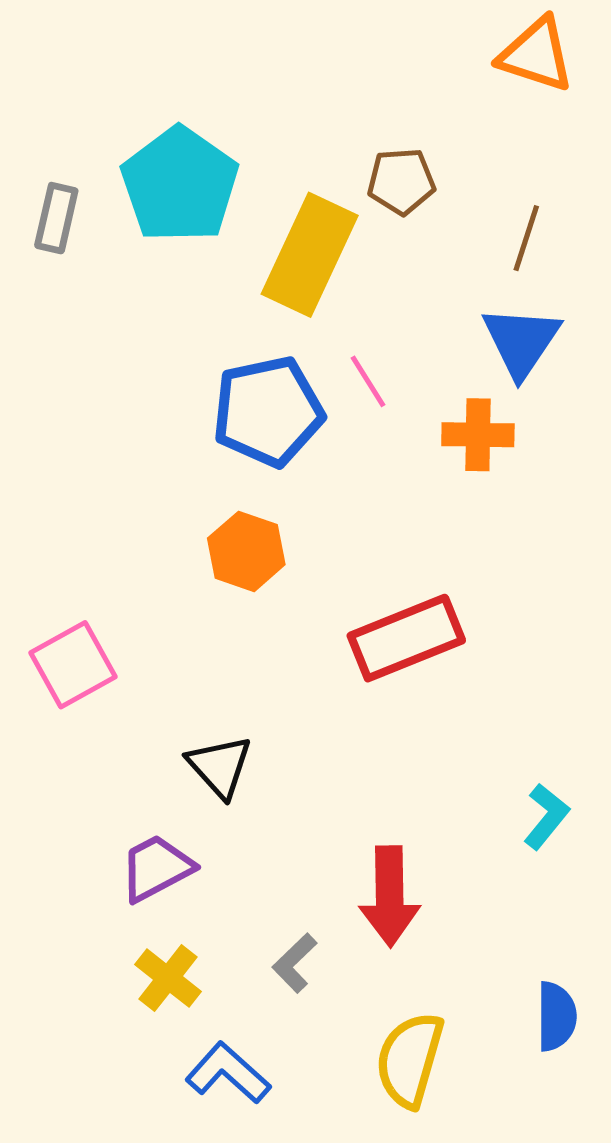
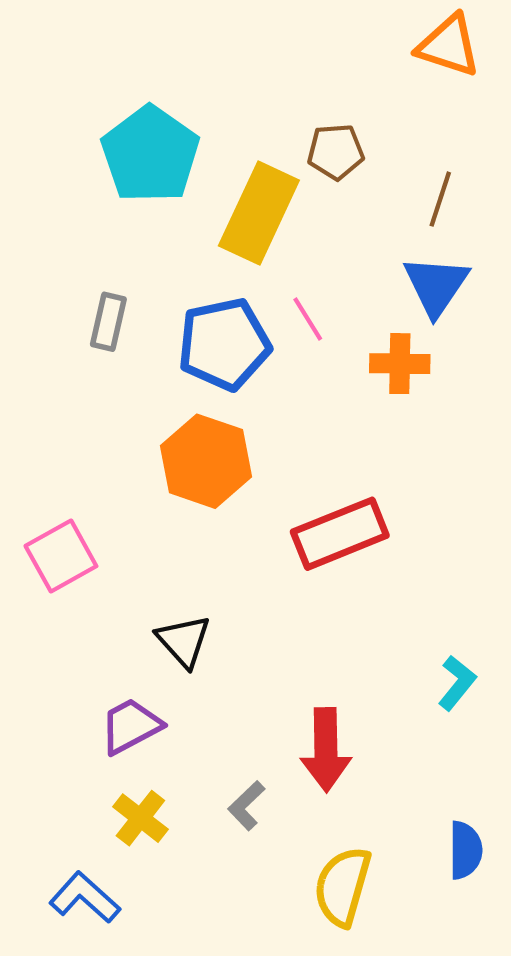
gray rectangle: (56, 218) -> (108, 322), moved
orange hexagon: (246, 551) -> (206, 461), size x1.4
blue L-shape: (228, 1073) -> (85, 898), moved

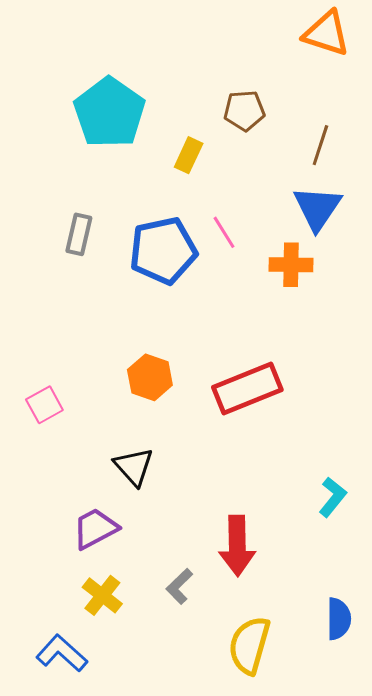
yellow rectangle: (259, 213) -> (189, 155), size x0.5
orange hexagon: (206, 461) -> (150, 377), moved, size x0.7
pink square: (61, 556) -> (44, 405), size x0.7

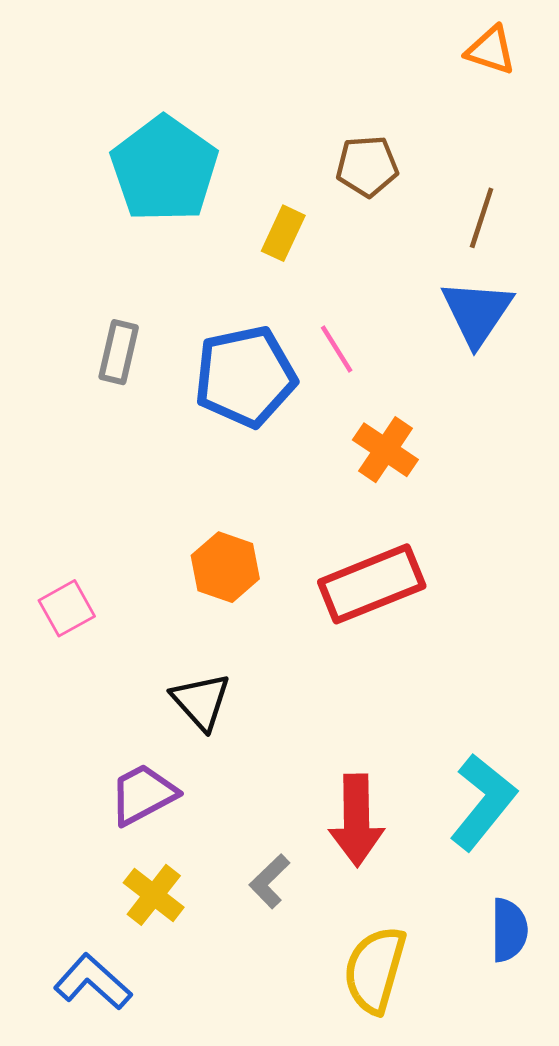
orange triangle: (326, 33) -> (491, 50), size x0.7
orange cross: (291, 265) -> (385, 450), moved, turned 33
cyan L-shape: (333, 497) -> (483, 802), moved, size x1.6

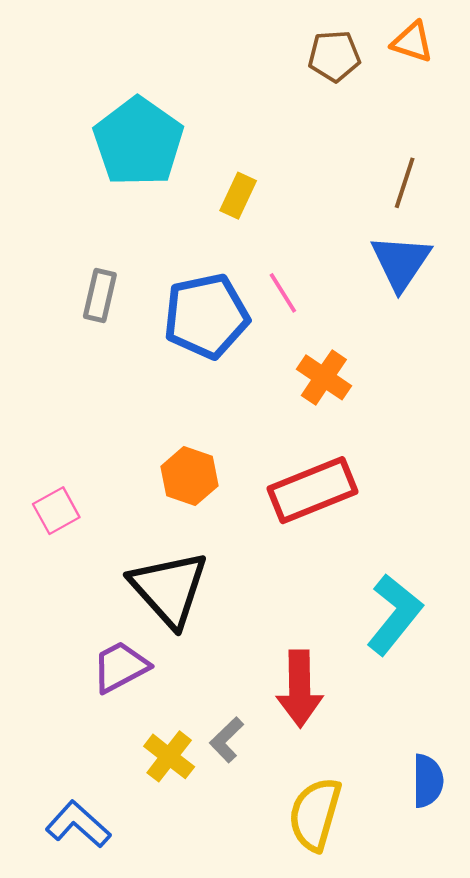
brown pentagon: (367, 166) -> (334, 56), moved
black triangle: (201, 701) -> (169, 589), size x1.6
cyan L-shape: (483, 802) -> (394, 614), moved
yellow cross: (154, 895) -> (169, 756), moved

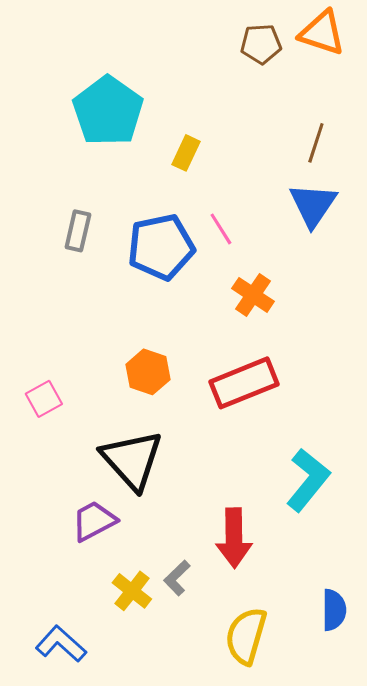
orange triangle: (412, 42) -> (322, 33), size x1.4

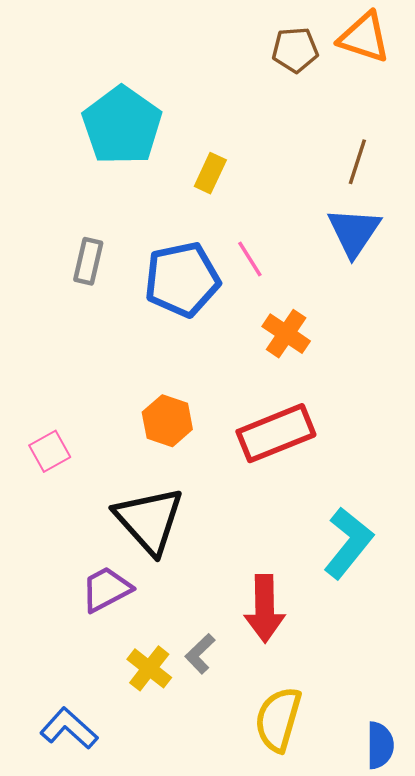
blue semicircle: (334, 610) -> (380, 745), moved

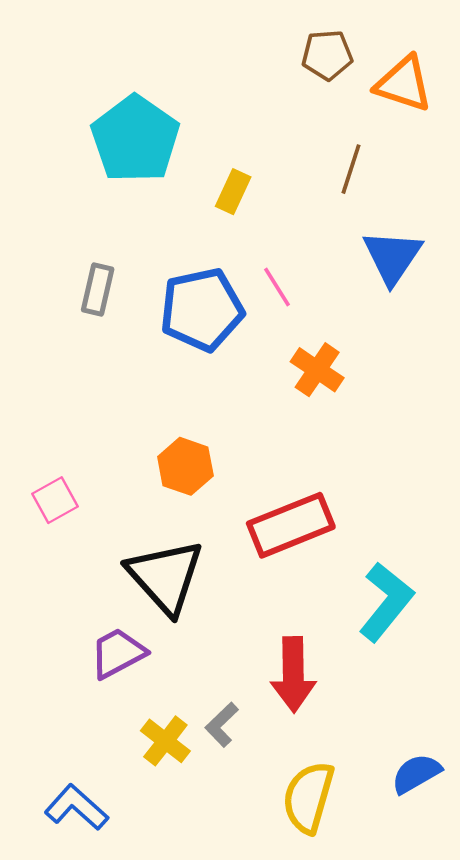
orange triangle: (364, 37) -> (404, 84), moved
brown line: (357, 162) -> (351, 169), moved
red rectangle: (276, 433) -> (291, 525), moved
blue semicircle: (380, 745) -> (416, 774), moved, turned -120

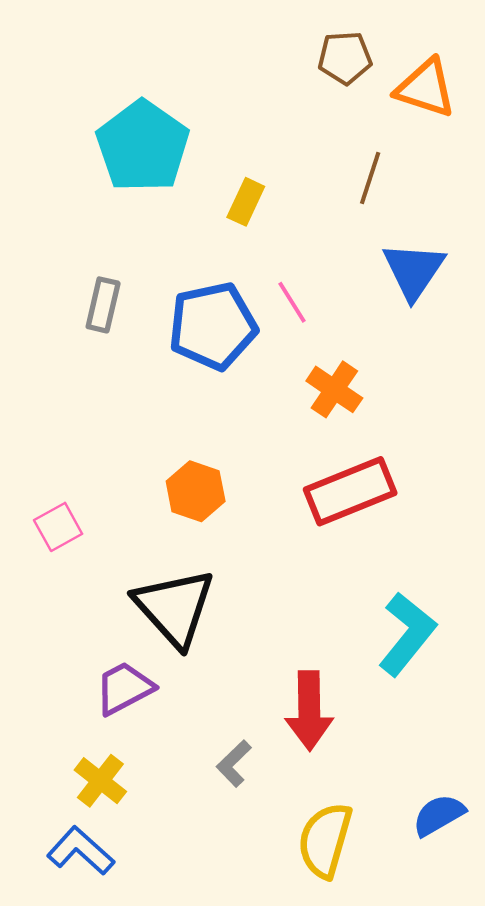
red rectangle: (291, 525) -> (350, 491), moved
yellow cross: (165, 741) -> (100, 781), moved

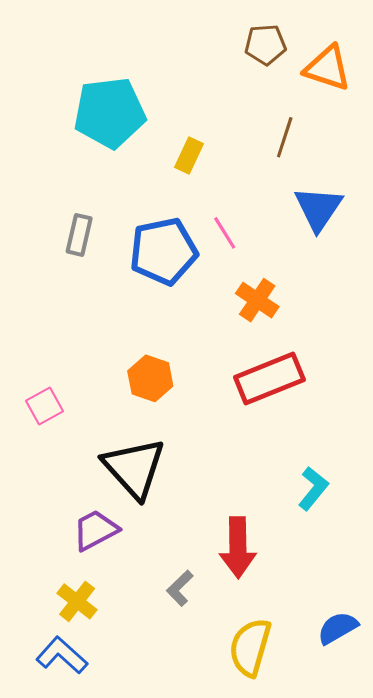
cyan pentagon: (143, 146) -> (110, 113), turned 30
cyan L-shape: (407, 634) -> (313, 488), size x0.7

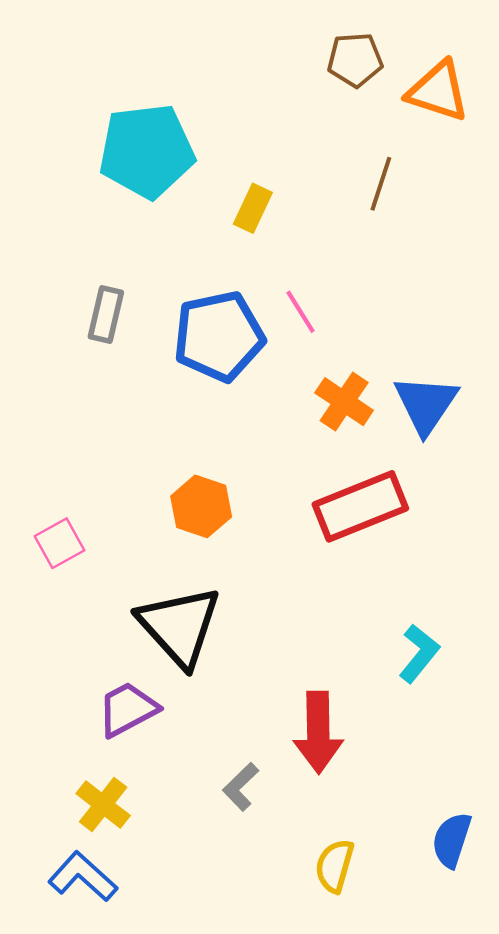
blue triangle: (318, 208) -> (426, 404), moved
blue semicircle: (338, 628) -> (452, 840), turned -42
yellow semicircle: (250, 647) -> (335, 866), size x0.7

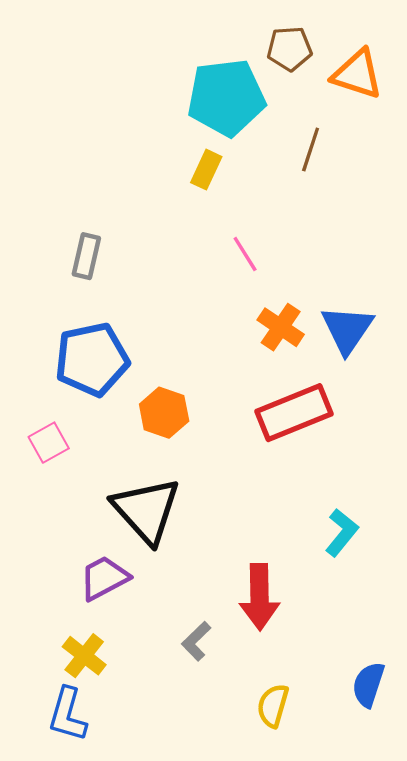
cyan pentagon: (147, 151) -> (226, 97), moved
blue pentagon: (219, 336) -> (92, 359), moved
blue L-shape: (83, 877) -> (68, 714), turned -116

